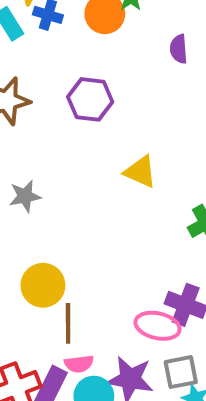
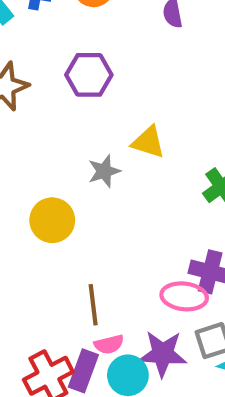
gray star: (25, 196) -> (104, 171), moved
yellow circle: (43, 285) -> (52, 220), moved

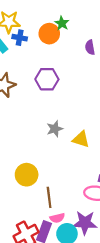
yellow triangle: (148, 142) -> (81, 139), moved
yellow circle: (52, 220) -> (27, 175), moved

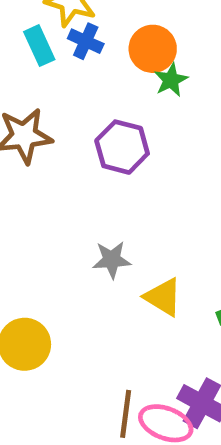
green star: (62, 23) -> (171, 80), moved
brown line: (49, 197) -> (126, 414), moved

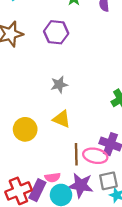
yellow triangle: (163, 297) -> (62, 119), moved

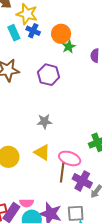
brown line: (76, 154) -> (62, 173), moved
pink ellipse: (95, 156) -> (70, 158), moved

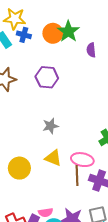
green star: (69, 47) -> (68, 31), moved, size x1.5

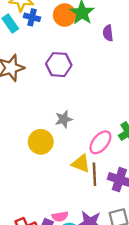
yellow triangle: (53, 158) -> (81, 164), moved
pink ellipse: (82, 160) -> (100, 142), moved, turned -60
yellow circle: (19, 168) -> (41, 142), moved

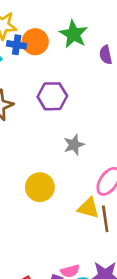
orange circle: (65, 15) -> (35, 42), moved
gray star: (64, 119) -> (74, 145), moved

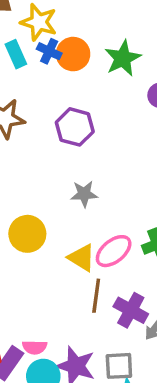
yellow triangle: (88, 208) -> (82, 258), moved

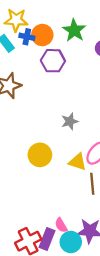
purple hexagon: (75, 127) -> (53, 61), moved
pink semicircle: (35, 347) -> (61, 225), turned 72

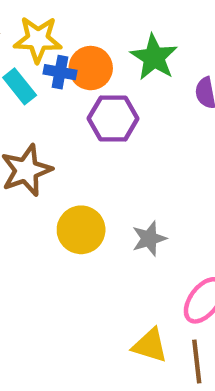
yellow circle: (40, 155) -> (81, 230), moved
yellow triangle: (78, 162) -> (150, 345), moved

